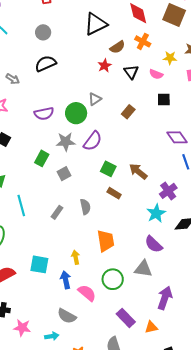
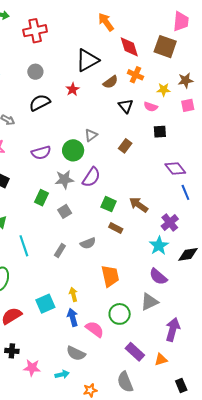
red star: (104, 66) -> (73, 89), moved
gray semicircle: (85, 207) -> (88, 243), turned 84
yellow arrow: (76, 257) -> (73, 294), moved
cyan square: (39, 264) -> (45, 304), turned -30
gray triangle: (143, 269) -> (149, 302), turned -30

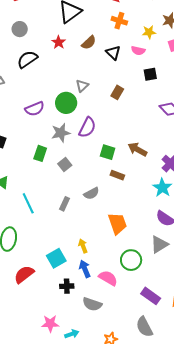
brown semicircle: (111, 82) -> (89, 43), moved
black cross: (12, 351) -> (67, 286), moved
cyan arrow: (62, 374) -> (72, 334), moved

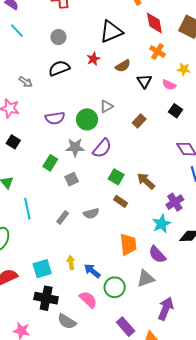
black square: (150, 74) -> (175, 111), turned 32
orange trapezoid: (117, 223) -> (128, 244), moved
blue arrow: (85, 269) -> (92, 271), moved, turned -42
black cross: (67, 286) -> (46, 298), size x1.6

